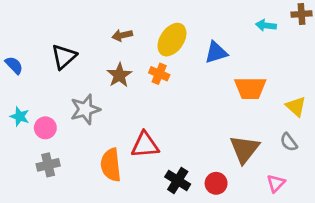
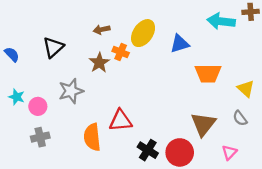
cyan arrow: (266, 25) -> (221, 21), size x1.6
orange cross: (159, 74) -> (121, 52), moved
red circle: (216, 183) -> (180, 152), size x1.5

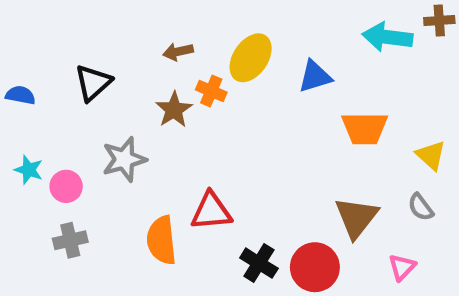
blue semicircle: (12, 54) -> (20, 95), turned -35

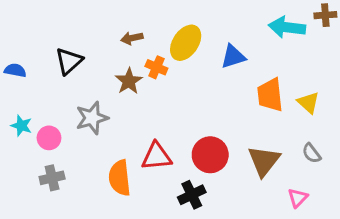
orange trapezoid: (365, 128) -> (270, 95), turned 84
yellow triangle: (431, 155) -> (308, 103), moved
black cross: (259, 263) -> (192, 195), turned 32
red circle: (315, 267) -> (210, 155), moved

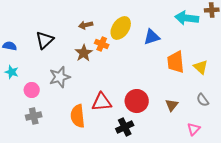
cyan star: (21, 126) -> (12, 72), moved
brown triangle: (264, 161) -> (172, 105), size x0.6

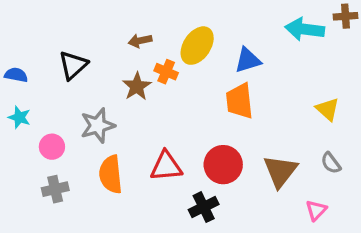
orange trapezoid: (176, 62) -> (240, 101), moved
brown triangle: (172, 105) -> (280, 171), size x1.6
orange semicircle: (78, 116) -> (111, 174), moved

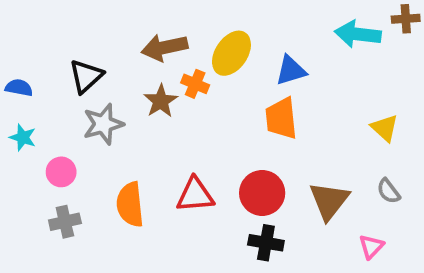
brown arrow: (140, 41) -> (164, 47), size x1.6
gray star: (98, 125) -> (103, 124), moved
black cross: (204, 207) -> (266, 243), moved, turned 36

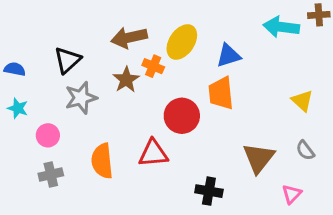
red circle: (262, 193) -> (182, 116), moved

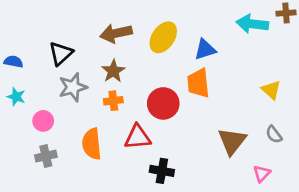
orange cross: (153, 66) -> (113, 101), moved, turned -30
black cross: (209, 191) -> (162, 171), moved

